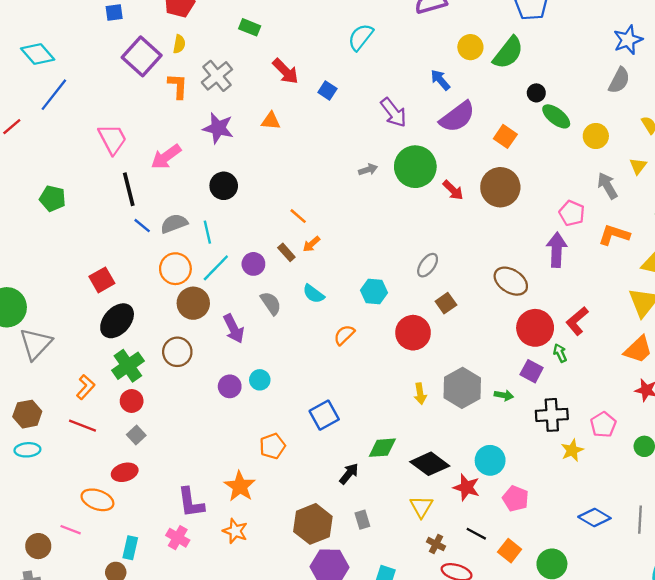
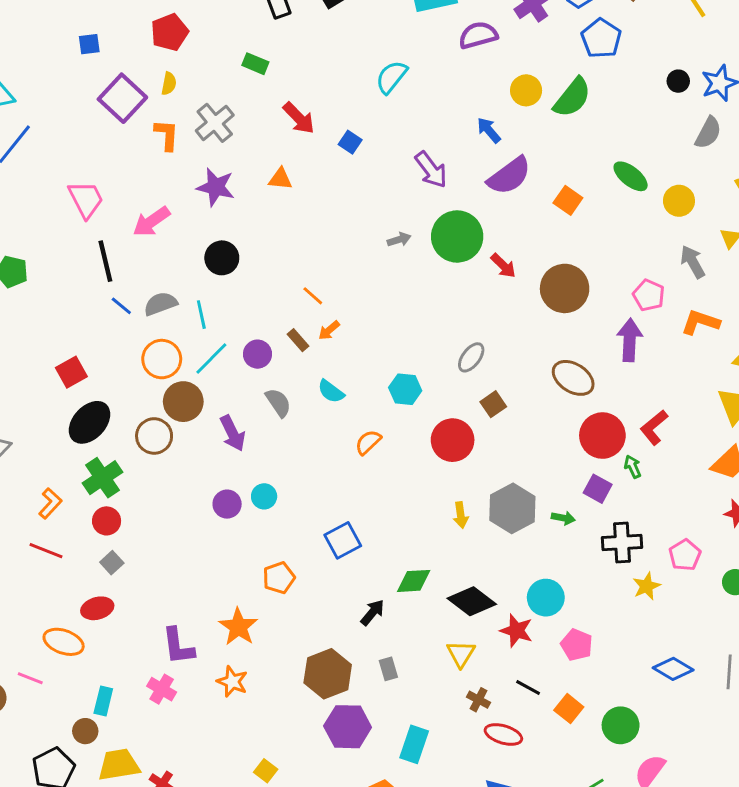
black circle: (536, 93) -> (678, 81), moved
brown circle: (500, 187) -> (565, 288), moved
brown circle: (177, 352) -> (154, 436), moved

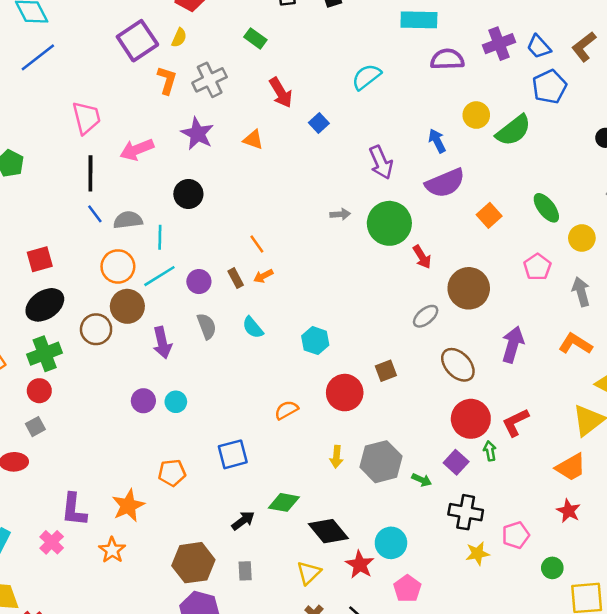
pink pentagon: (649, 295) -> (537, 267), moved
gray ellipse: (471, 357) -> (426, 316), moved
orange semicircle: (368, 442) -> (286, 410), moved

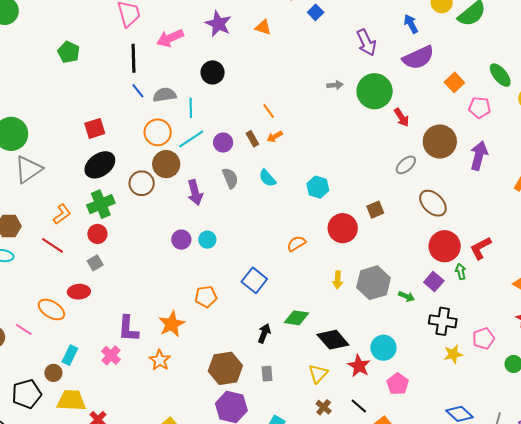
pink pentagon: (537, 267) -> (480, 108), moved, turned -30
purple arrow: (513, 344) -> (479, 156), moved
blue square: (233, 454) -> (254, 280), turned -35
black arrow: (243, 521) -> (264, 333), turned -30

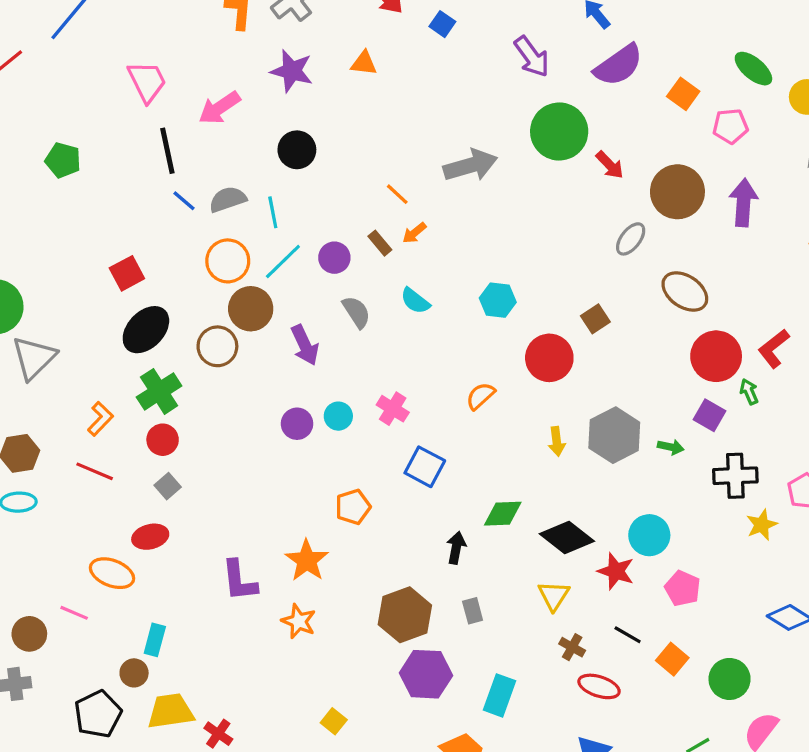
gray arrow: (335, 85) -> (470, 165), moved, size x2.0
pink cross: (111, 355) -> (393, 409), moved

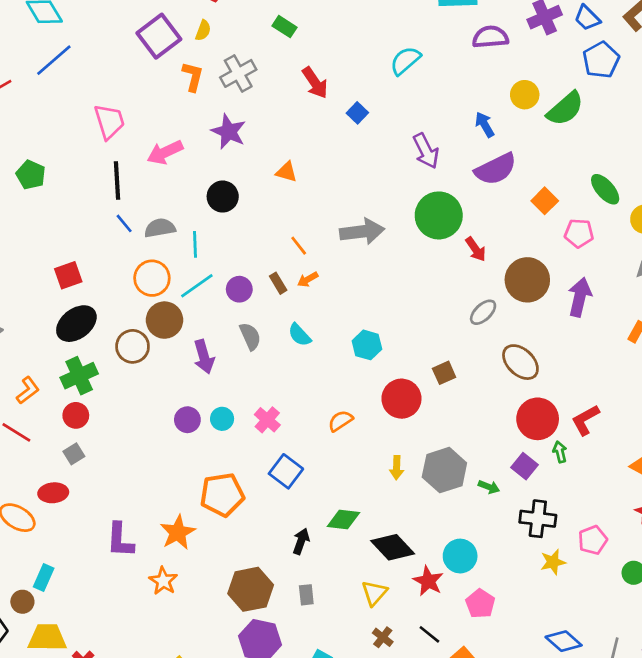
orange triangle: (364, 63) -> (286, 172), moved
orange pentagon: (353, 507) -> (222, 495), size x1.5

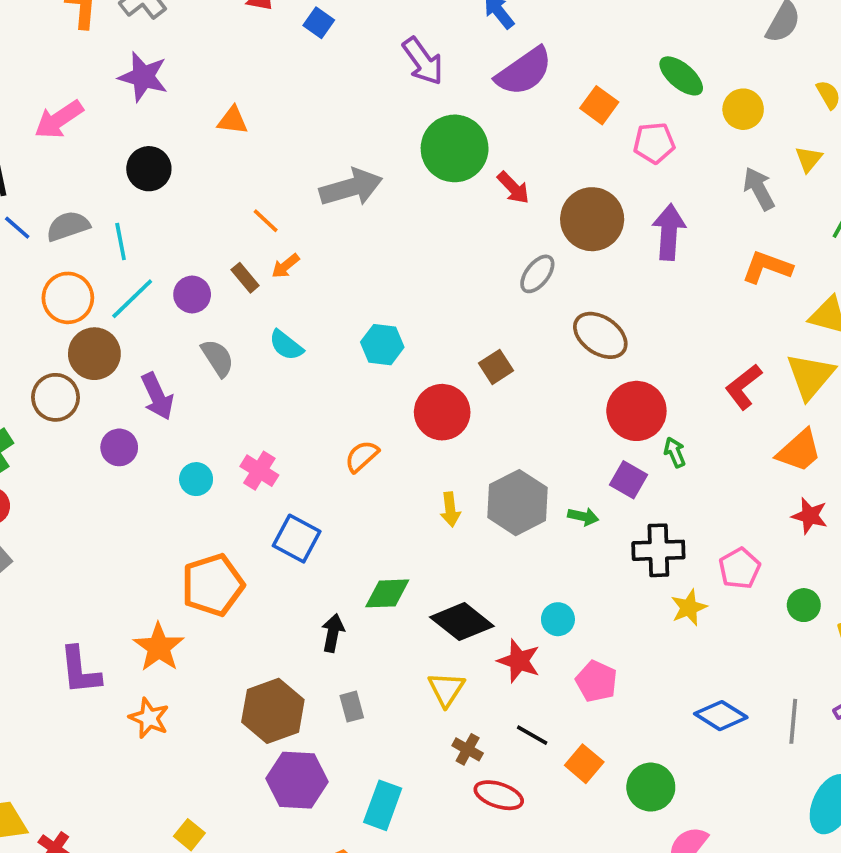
purple circle: (187, 420) -> (119, 447), moved
red L-shape: (585, 420) -> (743, 387), moved
cyan circle: (460, 556) -> (558, 619), size x0.7

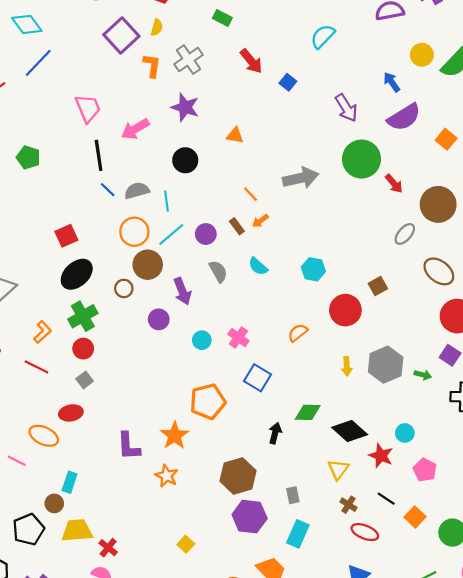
brown circle: (55, 397) -> (124, 288), size x0.7
gray rectangle: (352, 707) -> (293, 495), moved

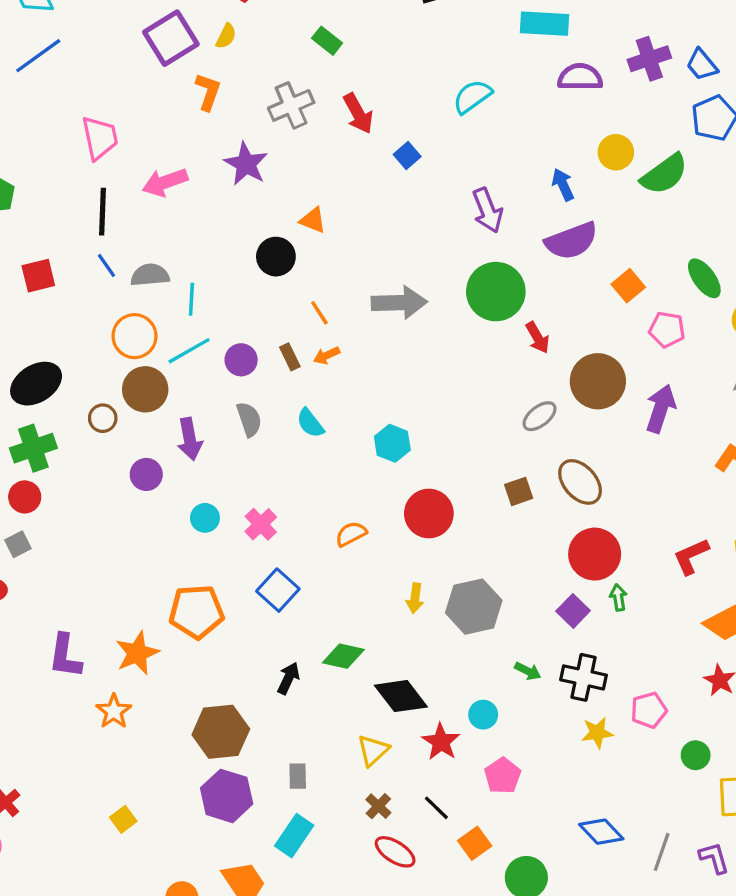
gray cross: (188, 60) -> (291, 105), moved
black circle: (185, 160) -> (276, 257), moved
red square: (66, 236) -> (38, 276), moved
brown square: (378, 286) -> (519, 491), moved
green arrow: (423, 375) -> (528, 671), moved

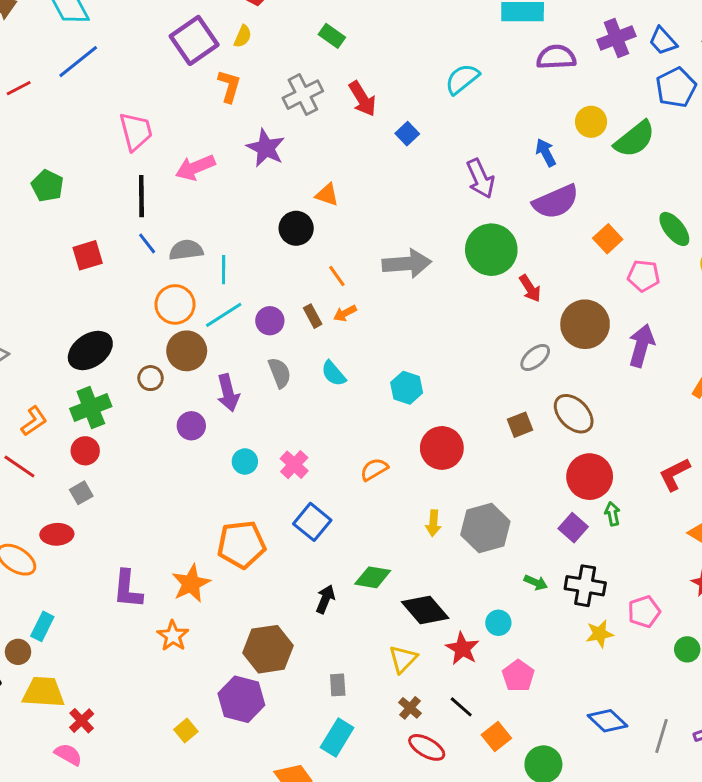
purple hexagon: (227, 796) -> (241, 699), moved

